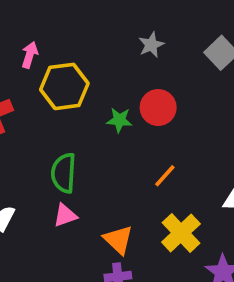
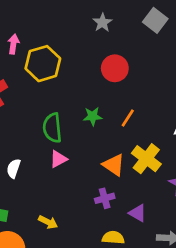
green star: (119, 120) -> (93, 116), moved
orange triangle: (118, 240) -> (114, 165), moved

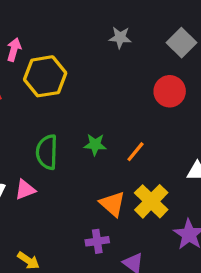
gray star: (102, 23) -> (120, 38), turned 30
red circle: (115, 68) -> (170, 91), moved
pink triangle: (58, 159) -> (25, 190), moved

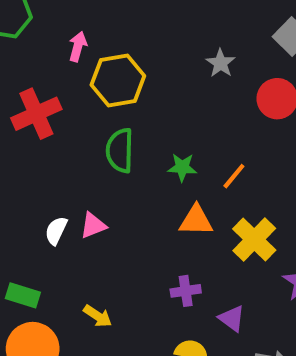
gray star: (120, 38) -> (221, 63), moved, turned 30
green semicircle: (47, 152) -> (120, 150), moved
orange triangle: (113, 204) -> (196, 221), moved, turned -40

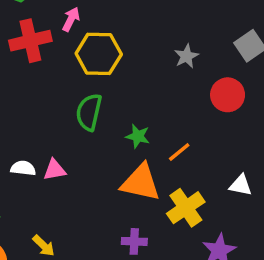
red cross: (36, 114) -> (30, 41), moved
orange triangle: (196, 221) -> (141, 183), size x1.4
white semicircle: (56, 231) -> (23, 168), turned 60
purple cross: (186, 291) -> (134, 241), moved

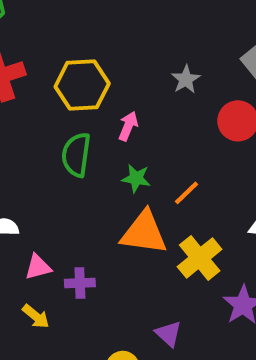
pink arrow: (71, 19) -> (128, 126), moved
pink triangle: (55, 170) -> (38, 267), moved
purple cross: (134, 241) -> (80, 283), moved

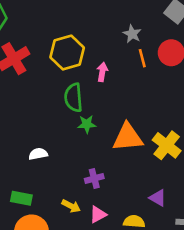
green star: (136, 178) -> (87, 124), moved
orange line: (187, 193) -> (142, 58), moved, turned -48
pink triangle: (38, 267) -> (98, 214), moved

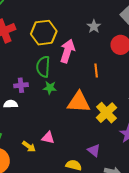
orange line: (142, 58) -> (96, 70), moved
pink arrow: (102, 72) -> (67, 51), size x1.6
purple cross: (94, 178) -> (21, 85), moved
pink triangle: (98, 214) -> (48, 138), moved, turned 32

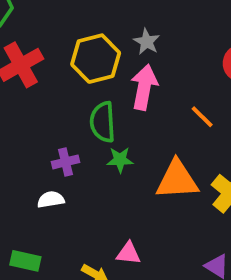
gray star: (94, 26) -> (147, 42), moved
orange line: (96, 70) -> (202, 117), turned -32

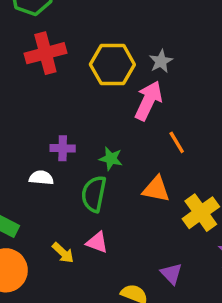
orange line: (202, 117) -> (177, 142), moved
green semicircle: (103, 122) -> (94, 194), moved
orange triangle: (177, 180) -> (156, 189), size x0.7

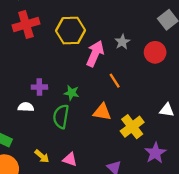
gray star: (161, 61) -> (122, 42), moved
pink triangle: (97, 242) -> (70, 159), moved

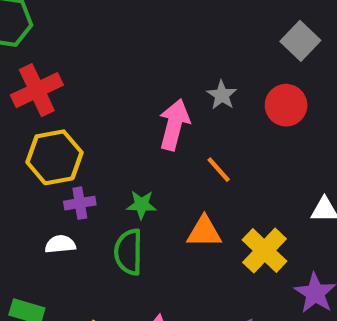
yellow hexagon: (70, 31) -> (54, 157), moved

